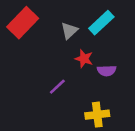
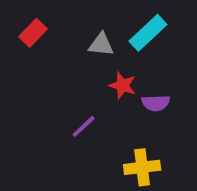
red rectangle: (23, 23) -> (33, 33), size x0.6
gray triangle: (69, 31) -> (101, 45), turned 48

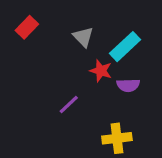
cyan rectangle: (148, 33) -> (125, 47), moved
gray triangle: (101, 45) -> (83, 37), turned 40

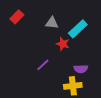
gray triangle: (83, 37) -> (52, 23), turned -40
purple semicircle: (128, 85) -> (81, 69), moved

